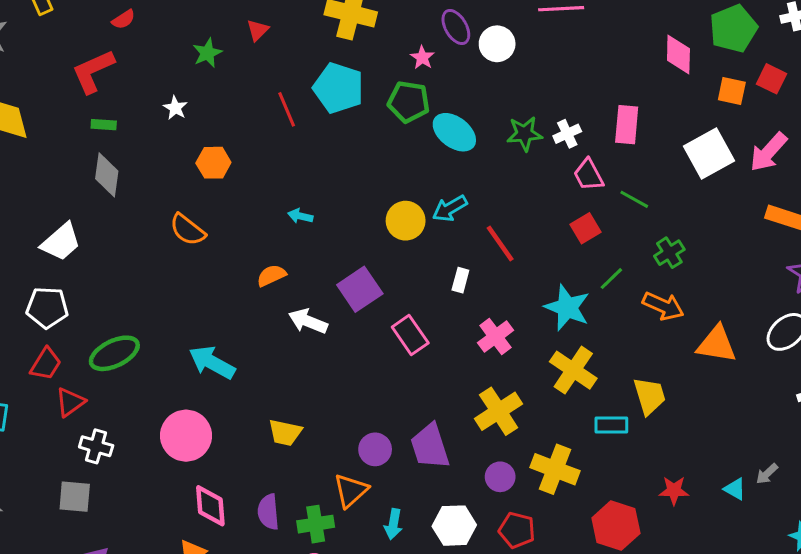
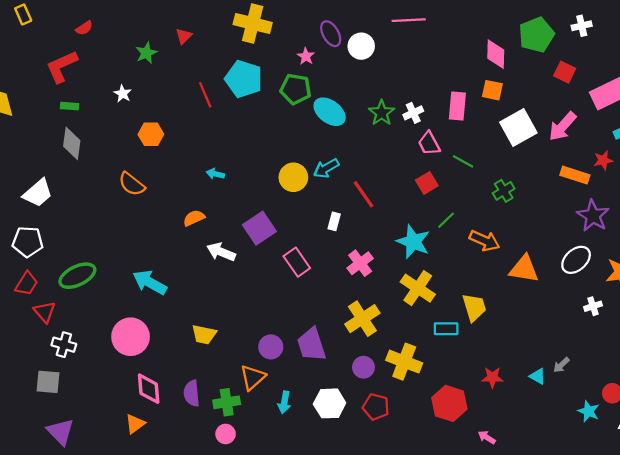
orange square: (732, 91) -> (492, 90), moved
green star: (524, 134) -> (382, 113), turned -30
green cross: (669, 253) -> (504, 191), moved
red triangle: (70, 402) -> (45, 312), turned -35

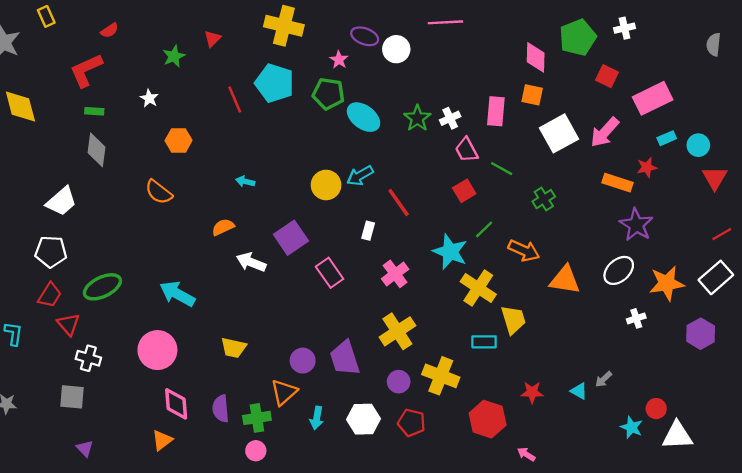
purple ellipse: (331, 34) -> (365, 36), turned -40
yellow cross: (418, 288) -> (478, 288), moved
purple triangle: (60, 432) -> (85, 448), size x0.6

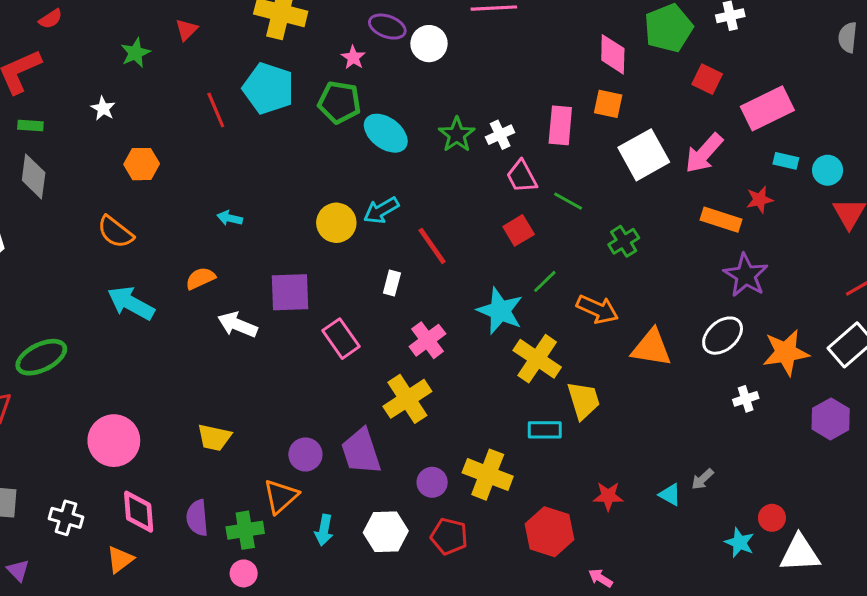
cyan rectangle: (667, 138) -> (786, 161), turned 36
purple square: (291, 238) -> (290, 292), turned 32
cyan arrow: (177, 294) -> (131, 303), moved
yellow cross: (397, 331) -> (407, 399), moved
white cross: (88, 358) -> (66, 518), moved

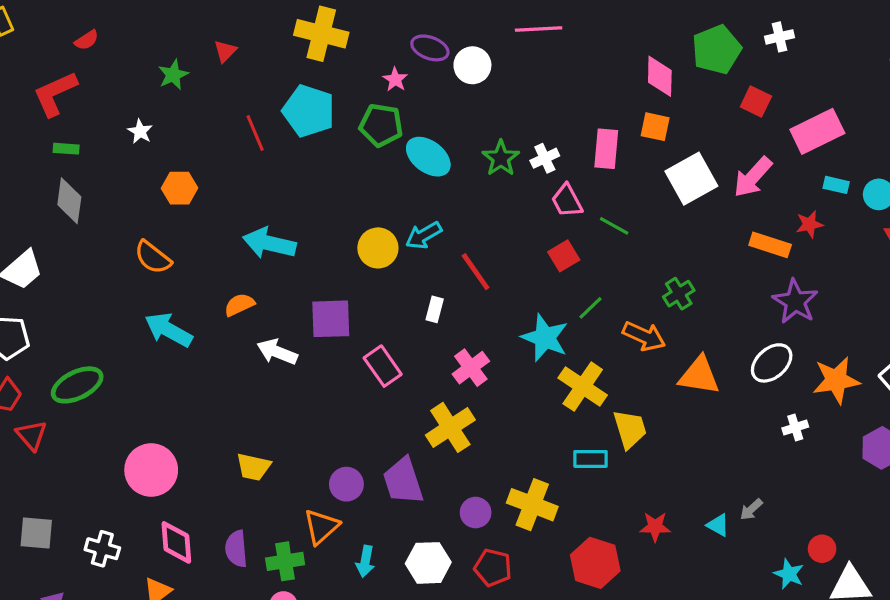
cyan arrow: (230, 218) -> (269, 243), size x2.0
green cross: (624, 241) -> (679, 294), moved

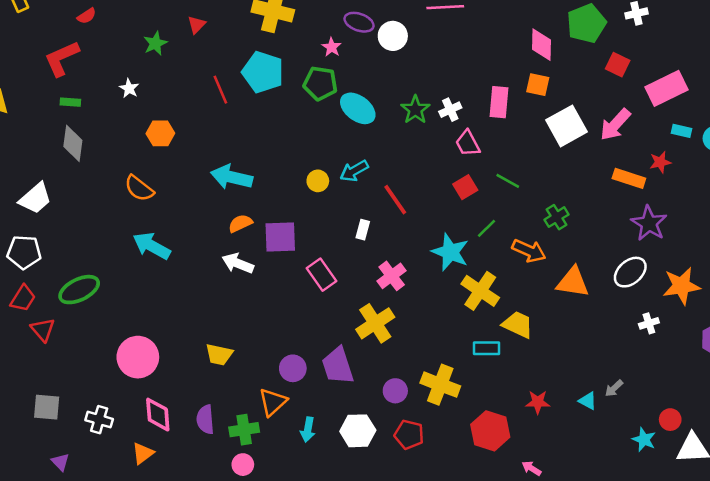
green line: (614, 226) -> (508, 181), moved
yellow circle: (378, 248) -> (318, 181), size x0.7
orange semicircle: (239, 305) -> (240, 223), moved
yellow trapezoid: (630, 429) -> (518, 325), turned -48

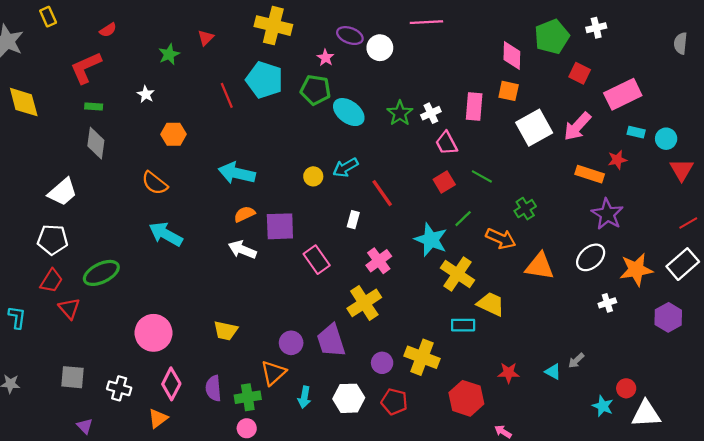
pink diamond: (158, 415) -> (171, 384), turned 32

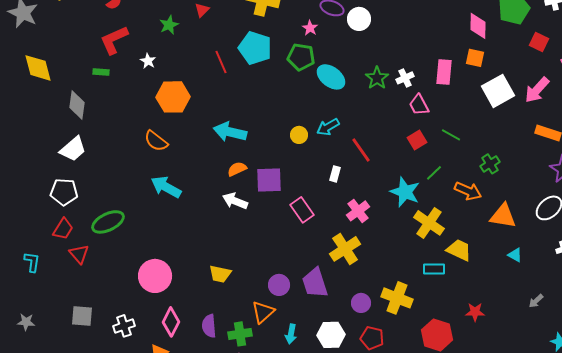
red L-shape: (86, 68) -> (114, 40), moved
orange hexagon: (173, 134) -> (173, 97), size x1.5
gray diamond: (96, 143) -> (77, 105), moved
cyan triangle: (553, 372) -> (515, 255), moved
white cross: (119, 388) -> (124, 326), turned -35

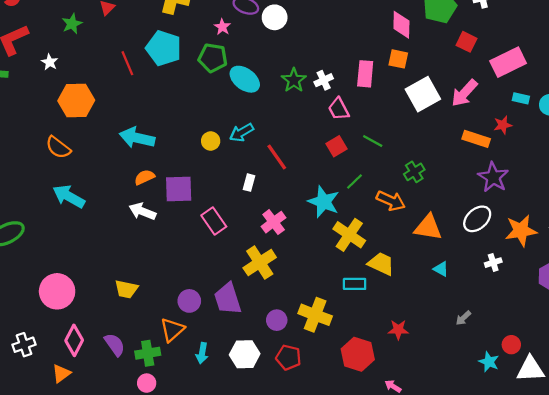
purple semicircle: (209, 326) -> (115, 345), turned 150

